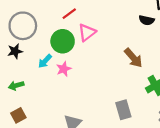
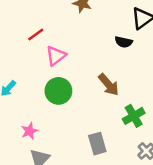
green circle: (63, 41) -> (58, 91), moved
pink star: (64, 69) -> (30, 131), moved

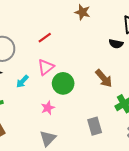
pink triangle: (56, 56) -> (46, 67), moved
pink star: (30, 131) -> (48, 108), moved

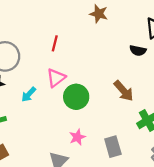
red line: (45, 38) -> (55, 43), turned -40
pink star: (48, 108) -> (77, 137), moved

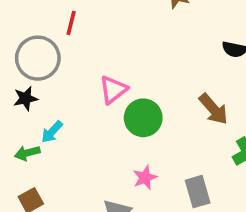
red line: (55, 43) -> (71, 23), moved
cyan arrow: (29, 94) -> (52, 132), moved

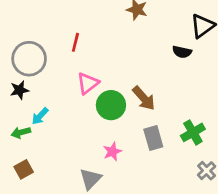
red line: (71, 23) -> (75, 42), moved
brown arrow: (213, 109) -> (144, 98), moved
gray rectangle: (198, 192) -> (153, 138), moved

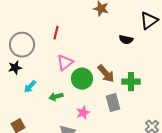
black semicircle: (182, 52) -> (126, 40), moved
green arrow: (21, 132) -> (56, 97), moved
green cross: (193, 132) -> (131, 82), moved, turned 30

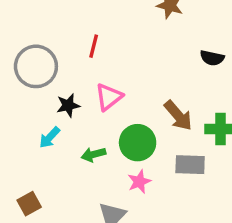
black star: (15, 68) -> (68, 105), moved
green circle: (82, 79) -> (138, 143), moved
gray rectangle: (113, 103) -> (190, 165), turned -72

